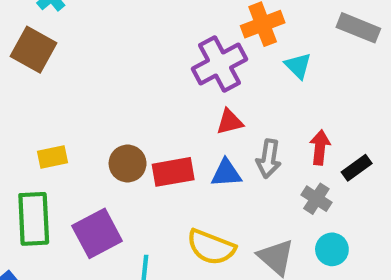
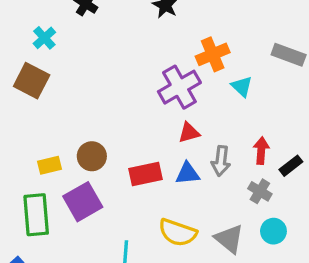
brown circle: (128, 164) -> (92, 156), moved
purple square: (97, 233) -> (83, 202), moved

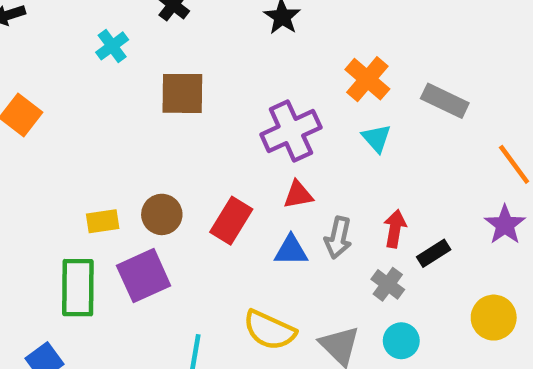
orange cross: (213, 54) -> (367, 79), moved, turned -32
brown square: (32, 81) -> (182, 93), moved, turned -32
red rectangle: (146, 174) -> (231, 221), moved, turned -52

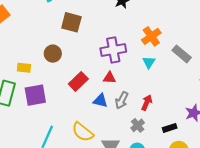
brown circle: (162, 214) -> (53, 54), moved
black rectangle: (434, 253) -> (170, 128), moved

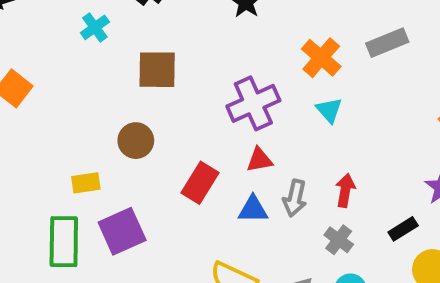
gray rectangle: (182, 54) -> (387, 43), moved, turned -48

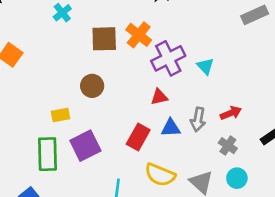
orange cross: (321, 58) -> (139, 35), moved
cyan triangle: (329, 110) -> (205, 66), moved
red triangle: (259, 160) -> (159, 97), moved
red rectangle: (200, 183) -> (138, 137), moved
red arrow: (345, 190) -> (231, 113), turned 60

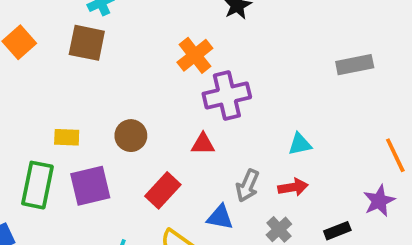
brown square: (104, 39) -> (87, 43), moved
cyan triangle: (205, 66) -> (300, 144), moved, turned 48
brown circle: (92, 86) -> (131, 136), moved
blue triangle: (171, 128) -> (220, 217), moved

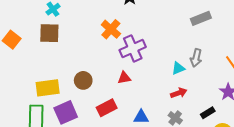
yellow rectangle: (67, 137) -> (48, 88), size x1.6
gray arrow: (247, 186) -> (196, 58), moved
red rectangle: (163, 190) -> (107, 108), turned 30

